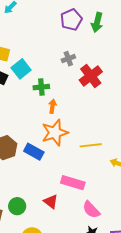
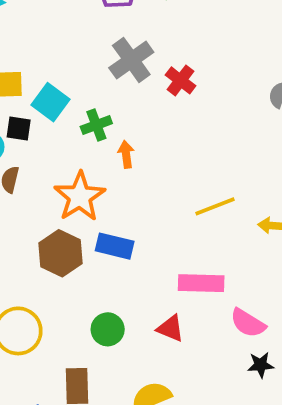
gray cross: (68, 59) -> (131, 60), size x1.6
red cross: (91, 76) -> (181, 80), size x0.7
orange star: (55, 133) -> (80, 197), moved
green circle: (17, 206) -> (108, 329), moved

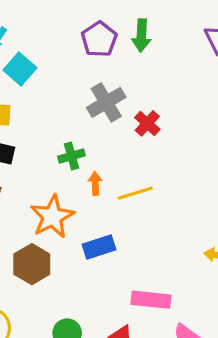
cyan square: (51, 102) -> (20, 69), moved
yellow line: (215, 206) -> (135, 193), moved
blue rectangle: (115, 246) -> (99, 247), moved, turned -36

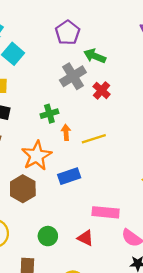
green arrow: (141, 36) -> (95, 56), moved, turned 110

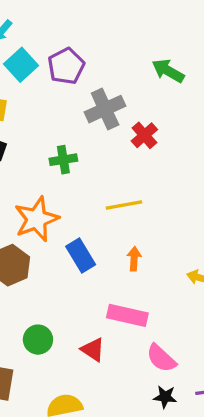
purple pentagon: (68, 33) -> (66, 66), moved
green arrow: (95, 56) -> (168, 71), moved
orange arrow: (66, 132) -> (134, 259), moved
blue rectangle: (69, 176) -> (81, 256), turned 70

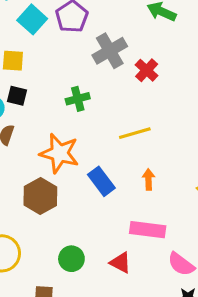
orange star: (37, 219) -> (59, 153), turned -30

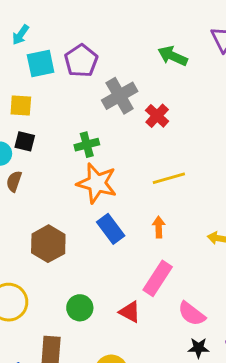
cyan square: (32, 19) -> (41, 63), turned 36
yellow line: (135, 133) -> (169, 178), moved
orange star: (59, 153) -> (97, 183), moved
pink rectangle: (148, 230) -> (158, 278), turned -64

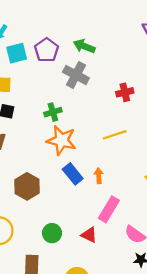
green arrow: (173, 56) -> (84, 46), moved
gray cross: (120, 96) -> (76, 75), turned -30
red cross: (157, 116) -> (125, 92), moved, turned 36
orange arrow: (159, 227) -> (99, 176), moved

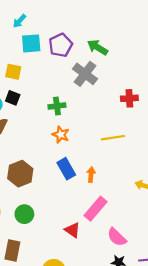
orange star: (61, 140) -> (61, 135), size x0.6
green circle: (52, 233) -> (24, 214), moved

